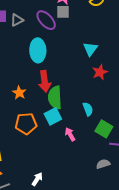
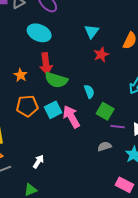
cyan ellipse: (38, 50) -> (39, 33), turned -65
green semicircle: (55, 97) -> (56, 80), turned -70
cyan square: (53, 116) -> (53, 110), moved
pink arrow: (70, 134) -> (71, 117), size x1.6

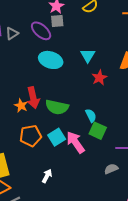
cyan ellipse: (39, 33) -> (51, 60), moved
red arrow: (46, 64) -> (33, 98), moved
green square: (105, 111) -> (98, 131), moved
white arrow: (38, 162) -> (47, 176), moved

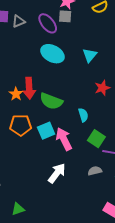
red star: (99, 78) -> (102, 88), moved
green square: (98, 131) -> (96, 139), moved
white arrow: (47, 176) -> (57, 173), moved, size x1.5

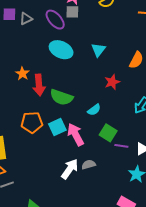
orange star: (16, 94) -> (22, 74), moved
cyan semicircle: (83, 115) -> (94, 110), turned 72
gray semicircle: (95, 171) -> (89, 165), moved

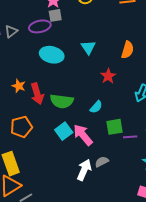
purple ellipse: (55, 20) -> (40, 26), turned -50
orange pentagon: (32, 122) -> (21, 127), moved
green square: (108, 133) -> (114, 127), turned -30

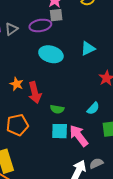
cyan triangle: (88, 47) -> (88, 48), turned 35
green semicircle: (62, 101) -> (57, 109), moved, size x0.6
cyan square: (64, 131) -> (60, 131), turned 36

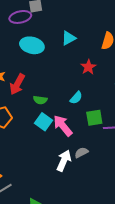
red arrow: (35, 93) -> (17, 84), turned 45
cyan square: (60, 131) -> (44, 122), turned 36

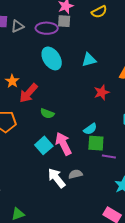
cyan ellipse: (32, 45) -> (52, 58), turned 30
cyan semicircle: (76, 98) -> (90, 129), moved
cyan square: (44, 122) -> (44, 145), moved
white arrow: (64, 161) -> (57, 178), turned -75

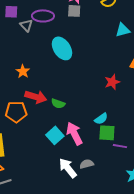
gray triangle: (18, 26) -> (26, 25), moved, turned -48
purple ellipse: (47, 28) -> (43, 16), moved
cyan triangle: (89, 60) -> (123, 30), moved
red arrow: (28, 93) -> (36, 97), moved, turned -115

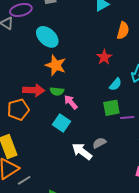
orange star: (23, 71) -> (56, 65), moved, size x1.5
cyan semicircle: (101, 119) -> (115, 84), moved
pink arrow: (74, 134) -> (71, 102), moved, size x0.7

